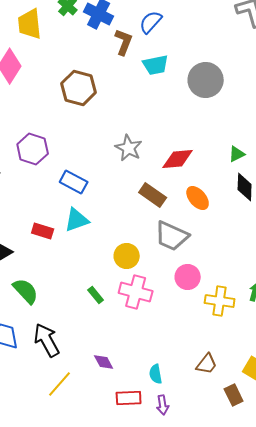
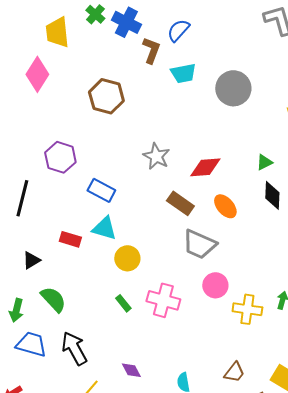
cyan triangle: (77, 220) -> (104, 228), turned 36
yellow circle: (127, 256) -> (127, 258), moved

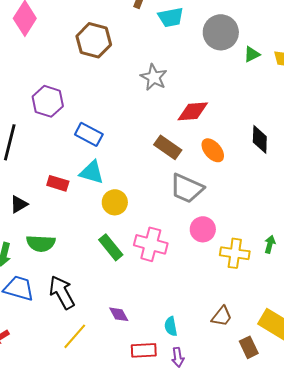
gray star: (156, 156) -> (154, 77), moved
green triangle: (264, 162) -> (252, 54), moved
green semicircle: (53, 299) -> (41, 243), turned 136
green rectangle: (123, 303) -> (111, 247), size x1.5

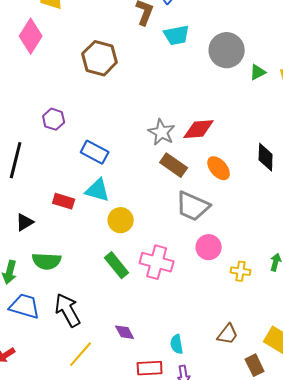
gray star: (154, 77) -> (162, 132), moved
purple hexagon: (48, 101) -> (54, 119), size x0.7
yellow cross: (235, 253) -> (241, 271), size x0.7

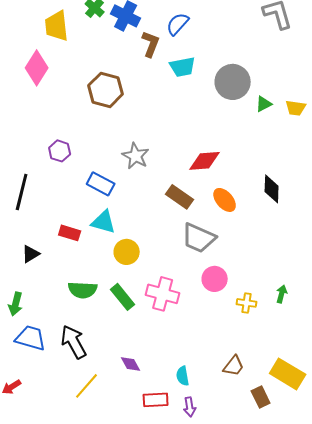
gray star: (162, 132) -> (136, 156), moved
green semicircle: (47, 261) -> (83, 290), moved

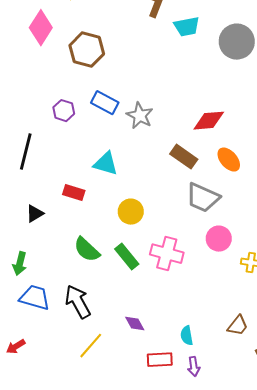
brown hexagon: (106, 90) -> (87, 50), moved
blue rectangle: (101, 184) -> (105, 103), moved
cyan triangle: (104, 222) -> (106, 164), moved
green semicircle: (83, 290) -> (87, 250), turned 40

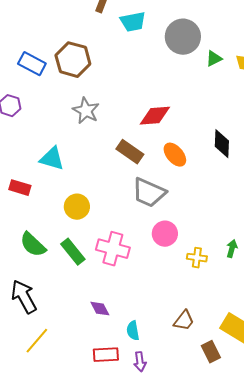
brown hexagon: (87, 50) -> (73, 60), moved
blue rectangle: (105, 103) -> (32, 64), moved
purple diamond: (135, 324) -> (100, 309), moved

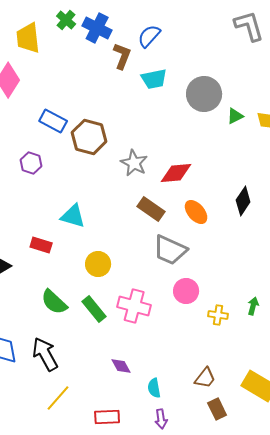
brown hexagon: (73, 60) -> (89, 137), moved
gray star: (86, 111) -> (134, 163), moved
black diamond: (222, 144) -> (243, 201), turned 32
brown rectangle: (211, 352) -> (217, 409), moved
red rectangle: (106, 355) -> (107, 417), moved

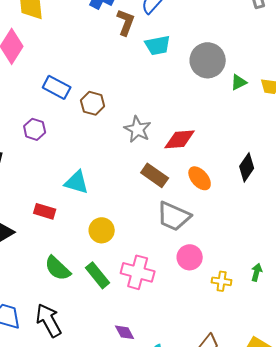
brown hexagon: (89, 137) -> (93, 103), size x0.7

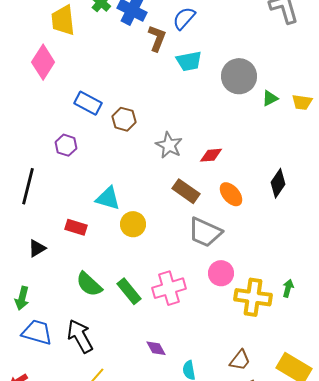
red diamond: (180, 139) -> (211, 155), size x0.7
yellow circle: (102, 230) -> (133, 224), moved
pink cross: (138, 272) -> (169, 288), turned -32
yellow cross: (222, 281) -> (253, 297), size x1.8

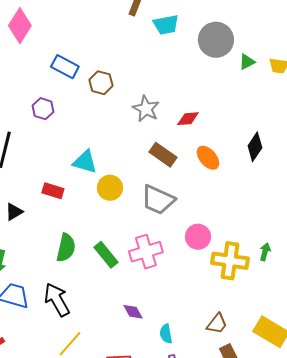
gray trapezoid: (205, 232) -> (158, 200), moved
green semicircle: (89, 284) -> (66, 248), turned -120

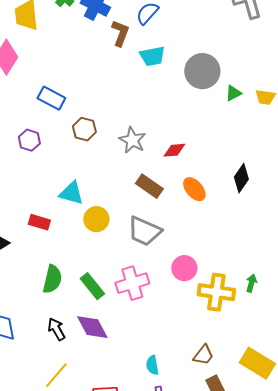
brown hexagon: (101, 83) -> (84, 129), moved
black arrow: (57, 300) -> (56, 329), moved, size x0.7
purple diamond: (133, 312) -> (92, 327), moved, size x1.6

